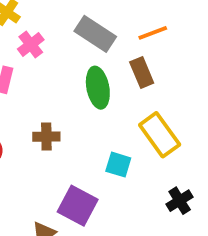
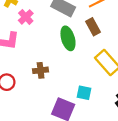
cyan square: (118, 165) -> (84, 93), moved

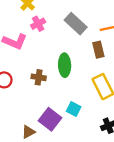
green ellipse: (68, 38) -> (65, 65), moved

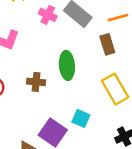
pink cross: (38, 24) -> (48, 15), moved, turned -32

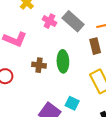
brown cross: (36, 82) -> (39, 65), moved

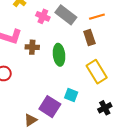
brown cross: (39, 65) -> (32, 47), moved

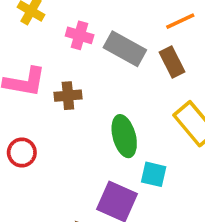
gray rectangle: (66, 15) -> (125, 49), moved
green ellipse: (59, 55) -> (124, 136), moved

